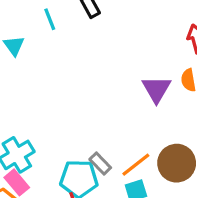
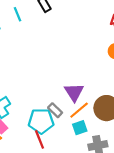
purple triangle: (156, 89) -> (74, 92), moved

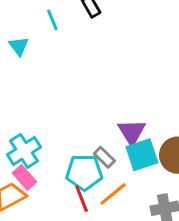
orange line: (79, 110) -> (113, 194), moved
cyan square: (80, 128) -> (142, 155), moved, size x1.5

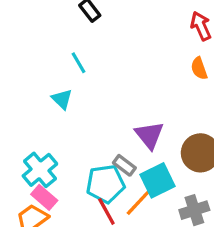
cyan line: (52, 20) -> (79, 63), moved
cyan triangle: (19, 46) -> (62, 99), moved
cyan square: (142, 155) -> (157, 180), moved

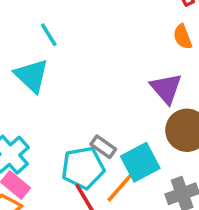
cyan triangle: (62, 99) -> (32, 76), size x1.5
purple triangle: (149, 135) -> (166, 88), moved

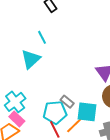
cyan triangle: (32, 76) -> (31, 59), turned 30
cyan square: (140, 162) -> (87, 112), turned 30

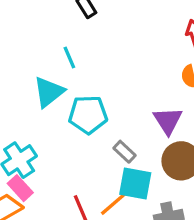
gray rectangle: (67, 102) -> (124, 152), moved
cyan pentagon: (55, 112) -> (88, 115), moved

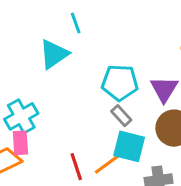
cyan pentagon: (88, 115) -> (120, 83), moved
pink rectangle: (20, 188) -> (20, 143), turned 35

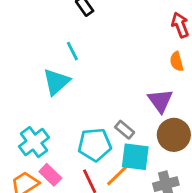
cyan pentagon: (120, 83) -> (95, 145), moved
pink rectangle: (20, 143) -> (50, 175), moved, turned -35

